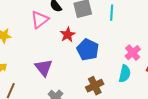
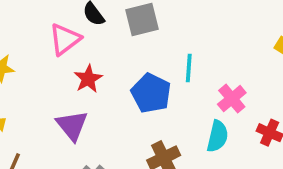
cyan line: (112, 13) -> (189, 68), moved
red star: (68, 35) -> (88, 79), moved

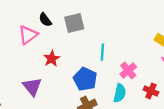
red star: (88, 79) -> (52, 59), moved
blue pentagon: (151, 93) -> (85, 79), moved

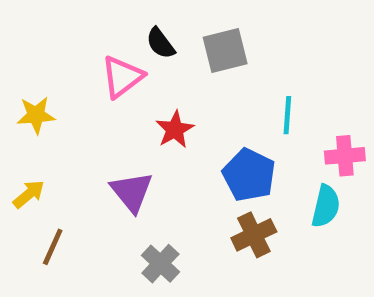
pink cross: (128, 70) -> (345, 156), turned 35

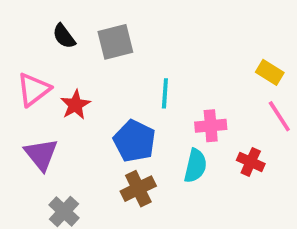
pink triangle: (122, 77) -> (34, 90), moved

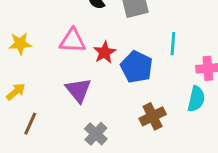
pink triangle: (34, 90) -> (73, 41), turned 40
blue pentagon: (134, 141) -> (137, 67), moved

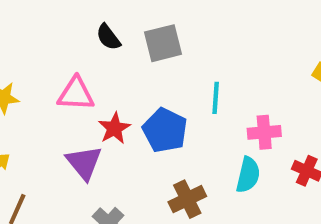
red star: (105, 52) -> (114, 128), moved

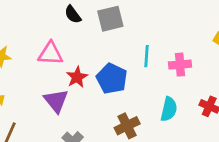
pink cross: (264, 132) -> (180, 65), moved

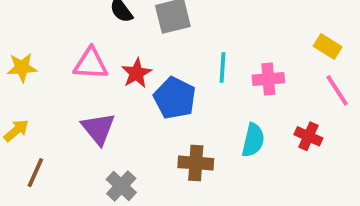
red star: (77, 77) -> (137, 73), moved
brown cross: (127, 126) -> (196, 163), turned 30

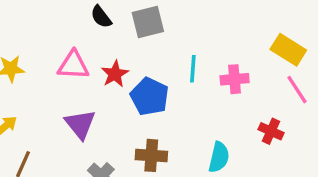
yellow rectangle: (328, 46) -> (288, 50), size x1.4
cyan semicircle: (253, 140) -> (219, 157), moved
brown cross: (196, 163) -> (151, 155), moved

